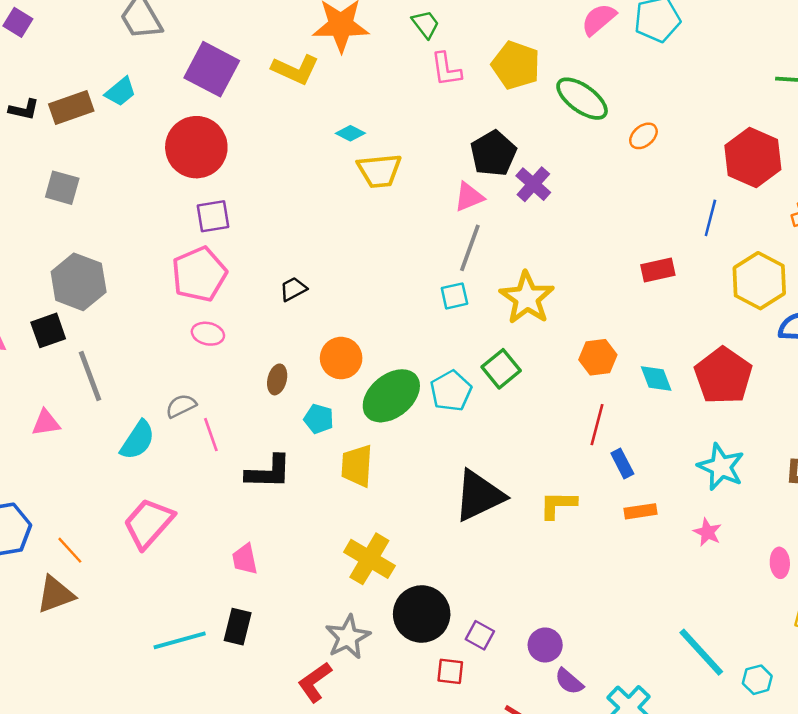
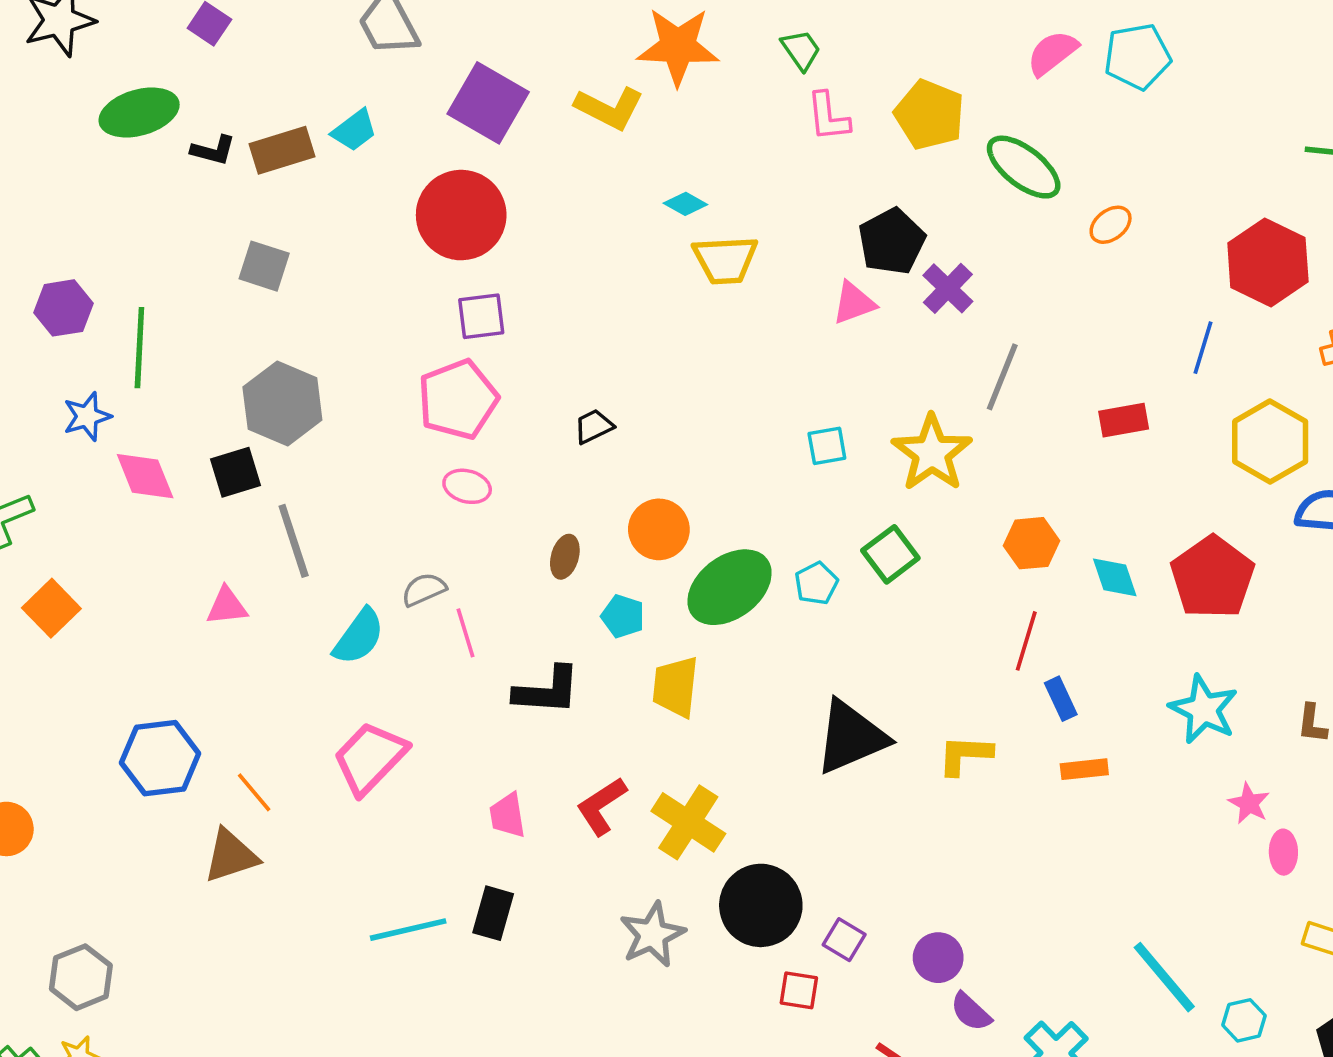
gray line: (470, 248) -> (1002, 377), moved
cyan pentagon: (451, 391) -> (816, 583), size x0.7
pink star: (707, 532) -> (1249, 803), moved
red L-shape: (315, 682) -> (601, 806), moved

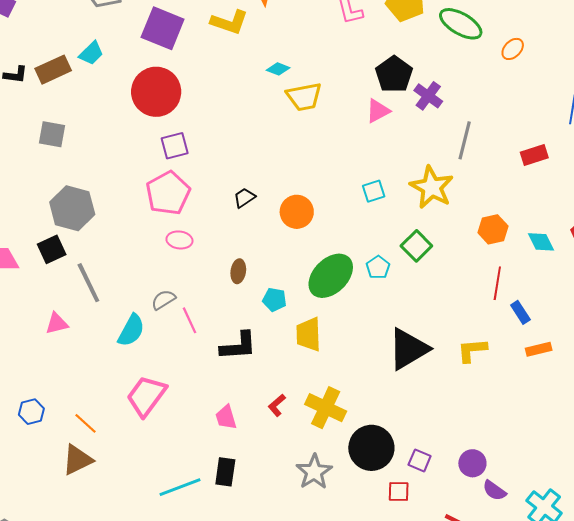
orange circle: (659, 529) -> (297, 212), moved
blue hexagon: (160, 758) -> (31, 412), size x0.6
red L-shape: (601, 806) -> (277, 405), size x0.7

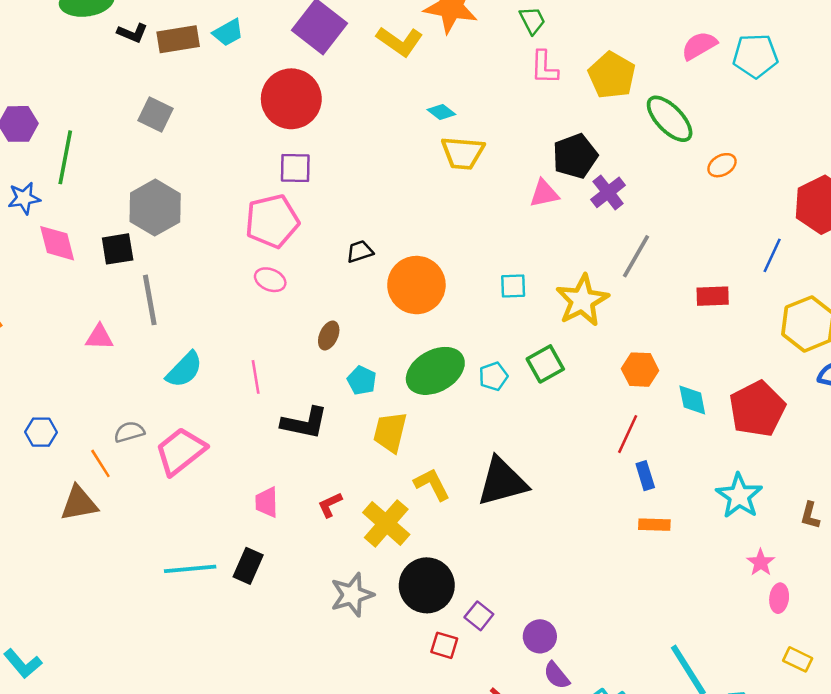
orange circle: (297, 212) -> (416, 285), size x1.4
gray semicircle: (163, 300) -> (129, 432), moved
yellow L-shape: (472, 350) -> (432, 484), moved, turned 52

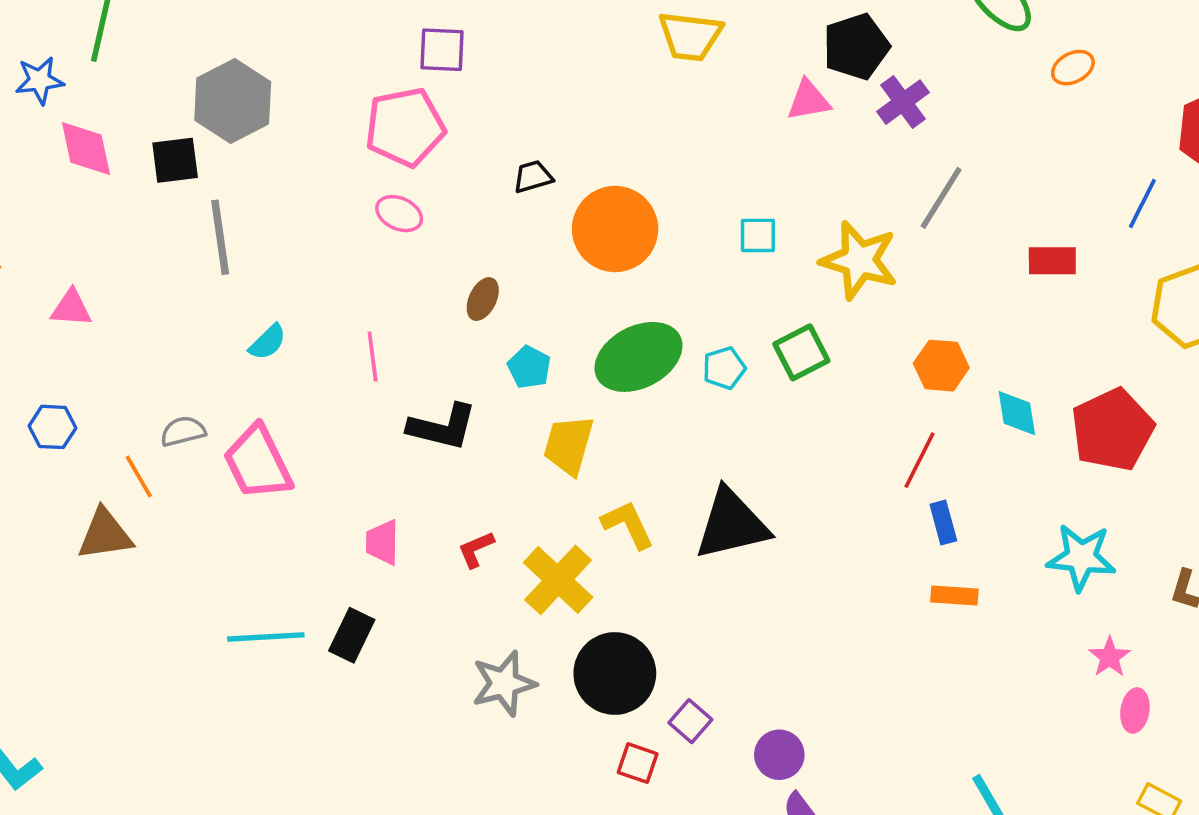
yellow star: (582, 300) -> (859, 260), turned -30
pink triangle: (99, 337) -> (71, 308), moved
cyan semicircle: (184, 370) -> (268, 342), size x0.7
pink trapezoid: (181, 451) -> (258, 462), turned -80
cyan star: (739, 496) -> (1081, 557), turned -30

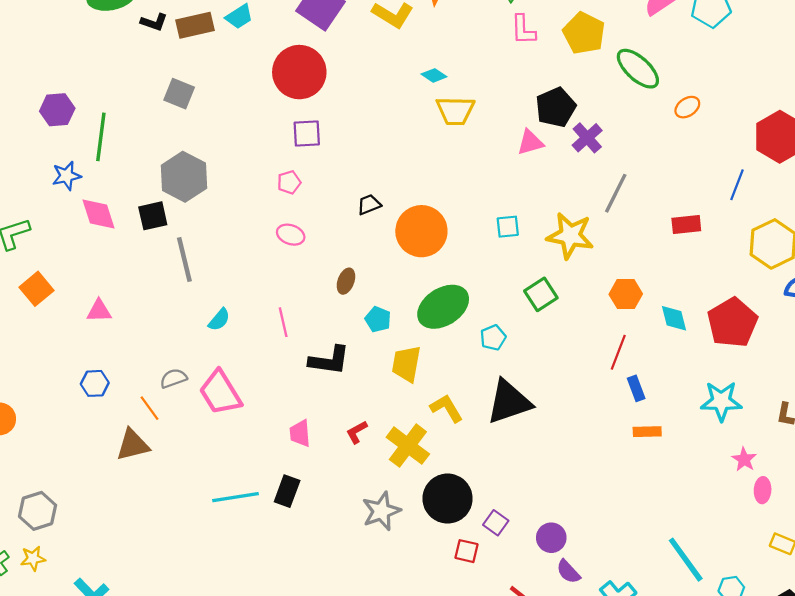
pink pentagon: (405, 127) -> (289, 182), size x0.5
cyan pentagon: (724, 368) -> (493, 338), moved

